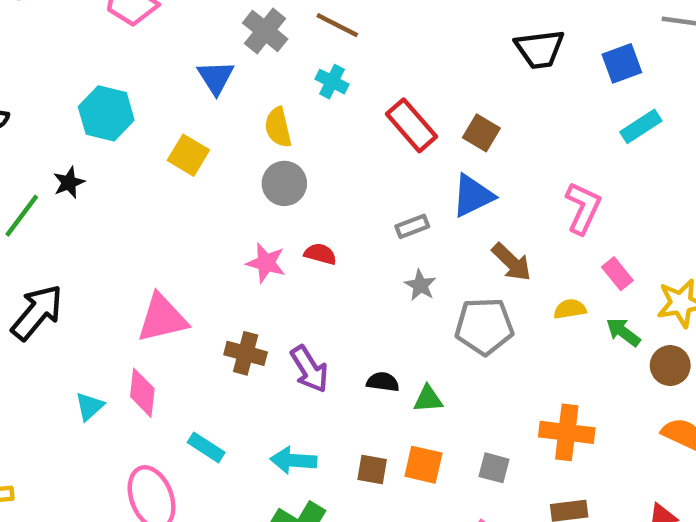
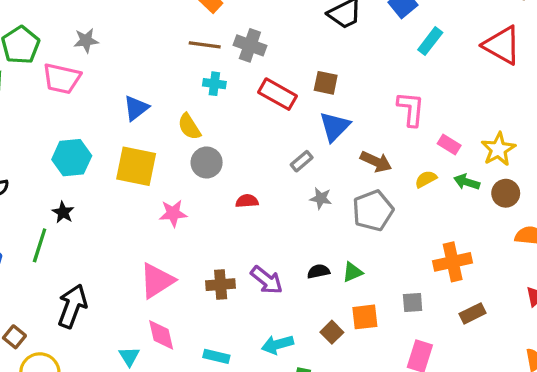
gray cross: (265, 31) -> (250, 45), moved
blue triangle: (216, 77) -> (136, 108), turned 44
yellow square: (188, 155) -> (136, 166), size x1.5
pink star: (266, 263) -> (173, 213), moved
brown square: (372, 470) -> (332, 332), turned -35

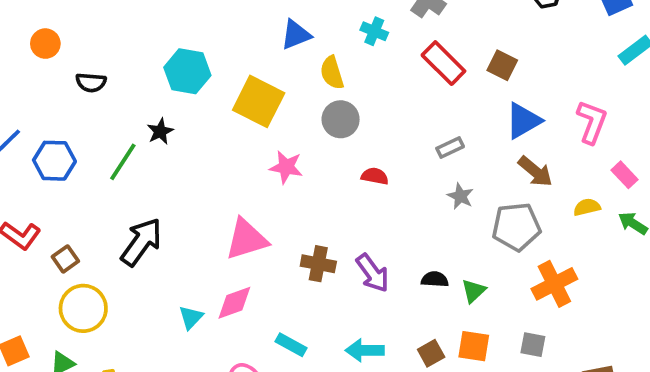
blue triangle: (136, 108) -> (296, 35), moved
blue triangle: (335, 127) -> (523, 121), moved
orange cross: (453, 262) -> (554, 284), moved, turned -30
green triangle: (353, 272) -> (474, 291), turned -35
pink diamond: (161, 335) -> (234, 303), turned 68

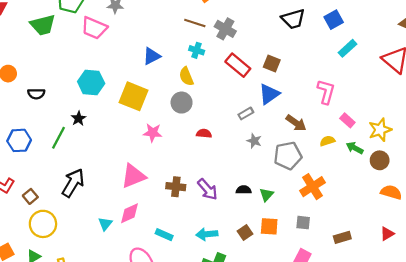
yellow semicircle: (332, 73) -> (186, 76), moved
blue triangle: (523, 121) -> (269, 94), moved

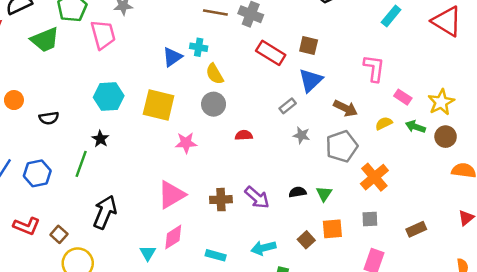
pink trapezoid: (94, 28) -> (103, 35), turned -120
cyan cross: (197, 50) -> (199, 47), moved

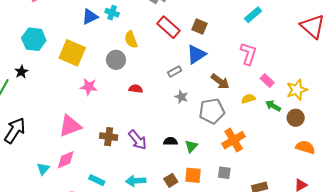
cyan rectangle: (391, 16) -> (253, 15), moved
yellow semicircle: (215, 74) -> (131, 39), moved

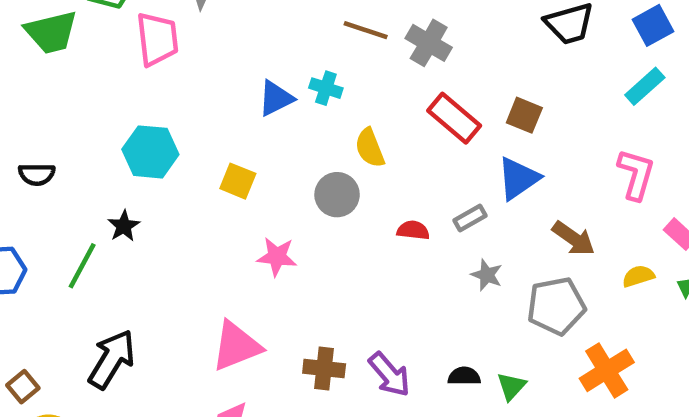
yellow square: (72, 53) -> (238, 181), size x0.6
red semicircle: (136, 89) -> (413, 230), moved

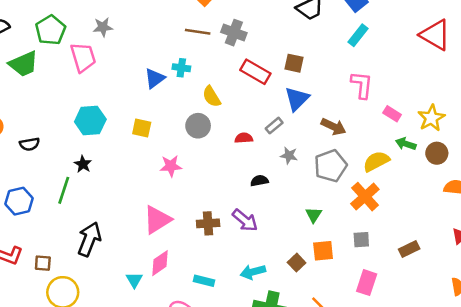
yellow semicircle: (638, 276) -> (376, 161), moved, size x1.5
black semicircle: (464, 376) -> (259, 181), moved
brown square: (23, 387) -> (43, 263), turned -36

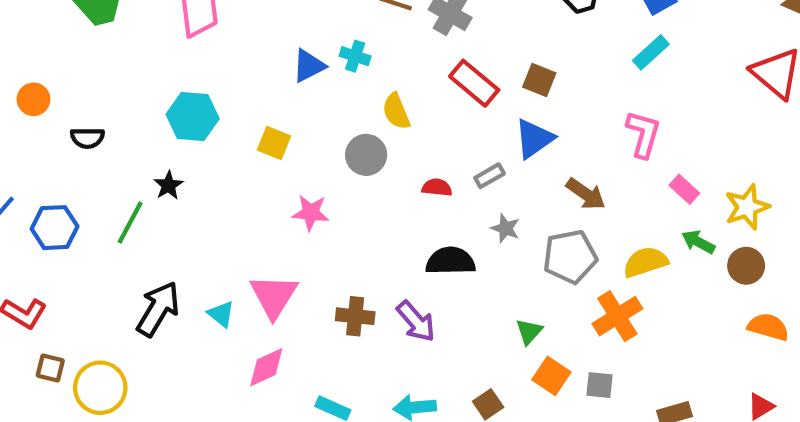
black semicircle: (259, 181) -> (450, 261), size x1.6
pink triangle: (157, 220) -> (274, 296), turned -36
orange square: (323, 251) -> (551, 376), moved, turned 30
brown square: (43, 263) -> (50, 368), moved
cyan triangle: (134, 280) -> (221, 314), moved, turned -30

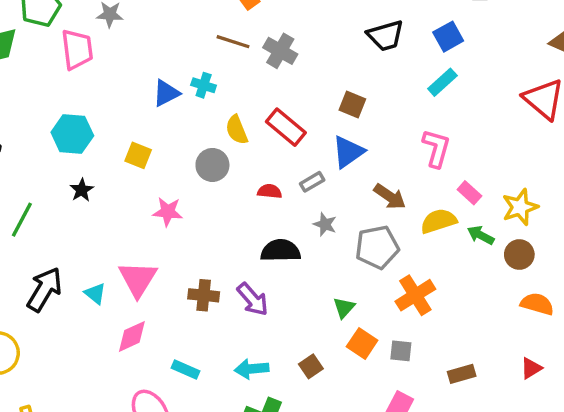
red rectangle: (474, 83) -> (286, 127), moved
black star: (168, 185) -> (82, 190), moved
yellow semicircle: (645, 262) -> (439, 221), moved

